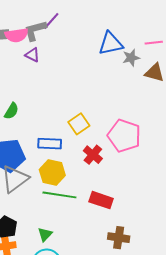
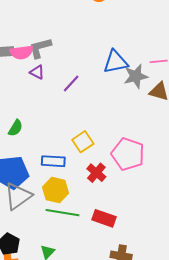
purple line: (51, 21) -> (71, 83), moved
gray star: (131, 58) -> (136, 76), size x1.4

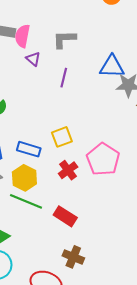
gray L-shape: (40, 48) -> (64, 39), moved
pink semicircle: (21, 52) -> (22, 36), turned 95
purple line: (71, 83) -> (64, 78), turned -42

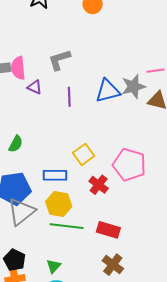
blue triangle: (112, 67) -> (108, 91), moved
brown cross: (73, 257) -> (113, 265), moved, turned 30

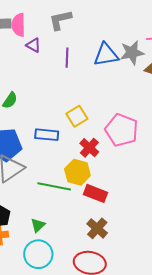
yellow hexagon: (59, 204) -> (77, 172), moved

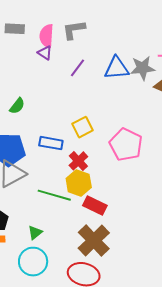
pink semicircle: (18, 25) -> (47, 36), moved
purple line: (67, 58) -> (77, 68), turned 30
red cross: (89, 148) -> (78, 161), moved
brown cross: (97, 228) -> (94, 241), size x1.5

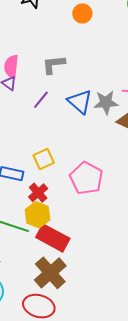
gray L-shape: (74, 30) -> (54, 65), moved
blue triangle: (116, 68) -> (80, 102), turned 44
red rectangle: (95, 206) -> (53, 238), size x1.4

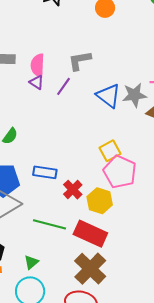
purple line: (41, 100) -> (63, 86), moved
yellow square: (44, 159) -> (110, 151), moved
yellow hexagon: (38, 215) -> (100, 201), moved

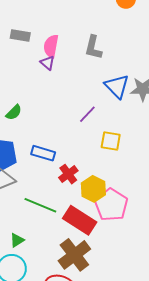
gray L-shape: (80, 61) -> (93, 47), turned -75
purple line: (63, 86) -> (87, 114), moved
yellow square: (110, 151) -> (111, 141), turned 30
pink pentagon: (120, 172) -> (111, 205), moved

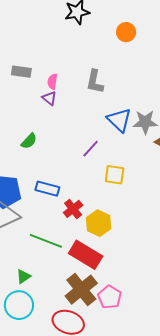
pink semicircle: (51, 46) -> (52, 81), size x0.7
green semicircle: (14, 112) -> (29, 141), moved
pink pentagon: (111, 205) -> (110, 297), moved, size x0.7

